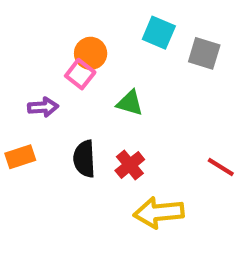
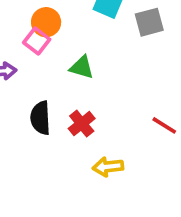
gray square: (204, 53) -> (149, 22), turned -32
yellow arrow: (159, 213) -> (108, 167), size x0.7

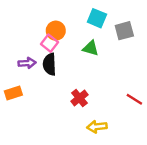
green triangle: (82, 67) -> (91, 48), moved
black semicircle: (40, 118) -> (50, 64), moved

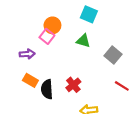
gray square: (124, 31) -> (113, 55), moved, turned -35
black semicircle: (50, 64) -> (47, 89), moved
orange rectangle: (13, 93) -> (30, 80), moved, turned 48

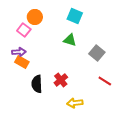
orange circle: (52, 25) -> (35, 17), moved
pink square: (47, 36) -> (24, 30), moved
orange rectangle: (30, 80) -> (22, 62), moved

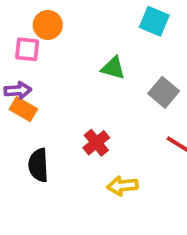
cyan square: (75, 16) -> (154, 21), moved
pink square: (24, 30) -> (27, 49), turned -32
black semicircle: (37, 84) -> (38, 165), moved

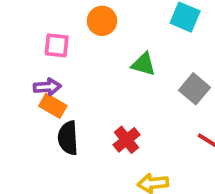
orange circle: (48, 25) -> (102, 21), moved
black semicircle: (38, 165) -> (68, 138), moved

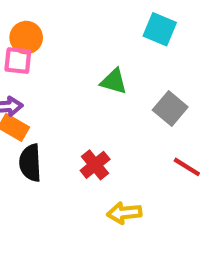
orange circle: (102, 21) -> (26, 38), moved

